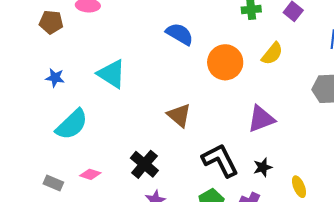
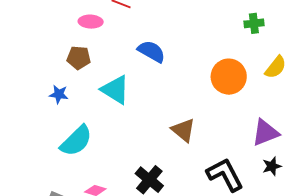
brown pentagon: (51, 22) -> (79, 58), moved
blue semicircle: (180, 34) -> (151, 51), moved
black star: (263, 167) -> (272, 166), moved

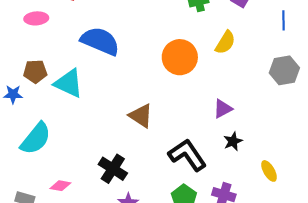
blue semicircle: (151, 51) -> (100, 41), size x1.4
brown pentagon: (79, 58) -> (35, 71), moved
purple triangle: (265, 133) -> (223, 109), size x0.7

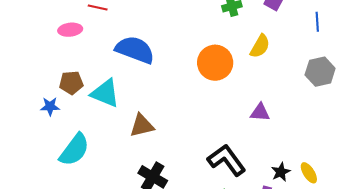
purple triangle: (223, 109) -> (260, 112), turned 35
brown triangle: (141, 116) -> (142, 125), moved, turned -44
black star: (233, 141) -> (281, 172), moved

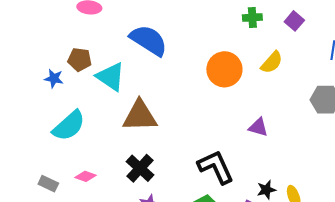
brown triangle: (142, 125) -> (140, 116), size x1.4

